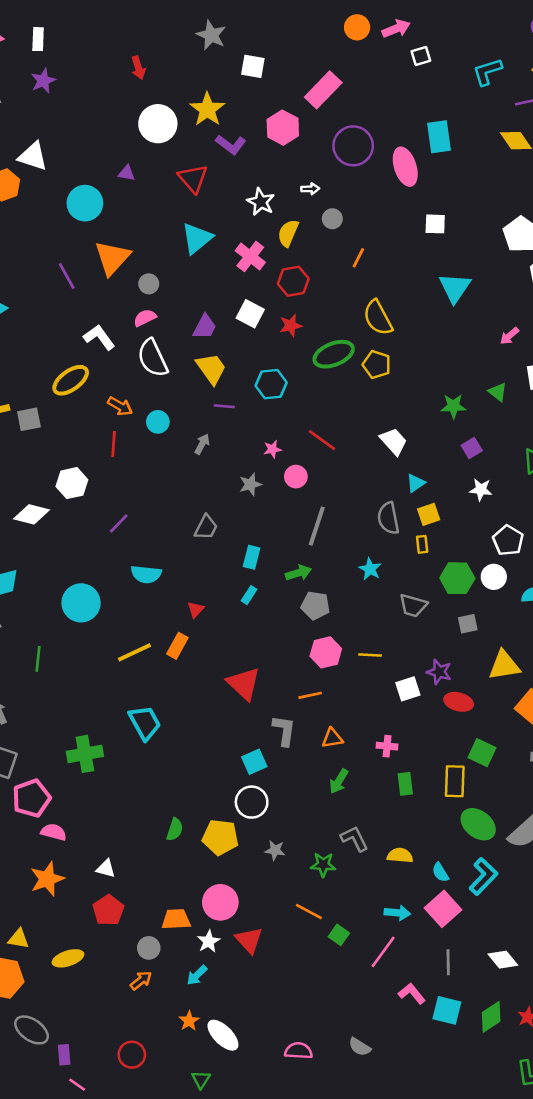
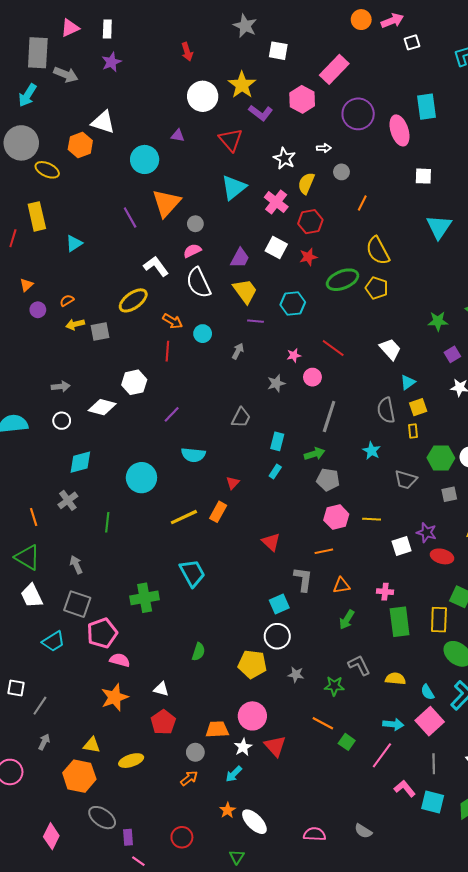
red triangle: (244, 684) -> (271, 542), size x0.7
green rectangle: (405, 784) -> (400, 622), size x1.6
green semicircle: (175, 829) -> (198, 652), moved

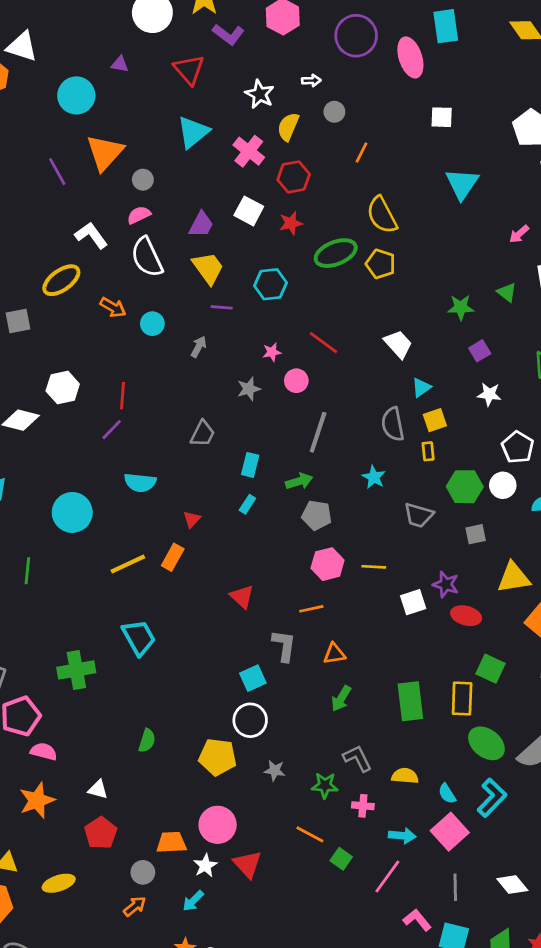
red line: (167, 351) -> (122, 396), moved
pink cross: (385, 592) -> (363, 806), moved

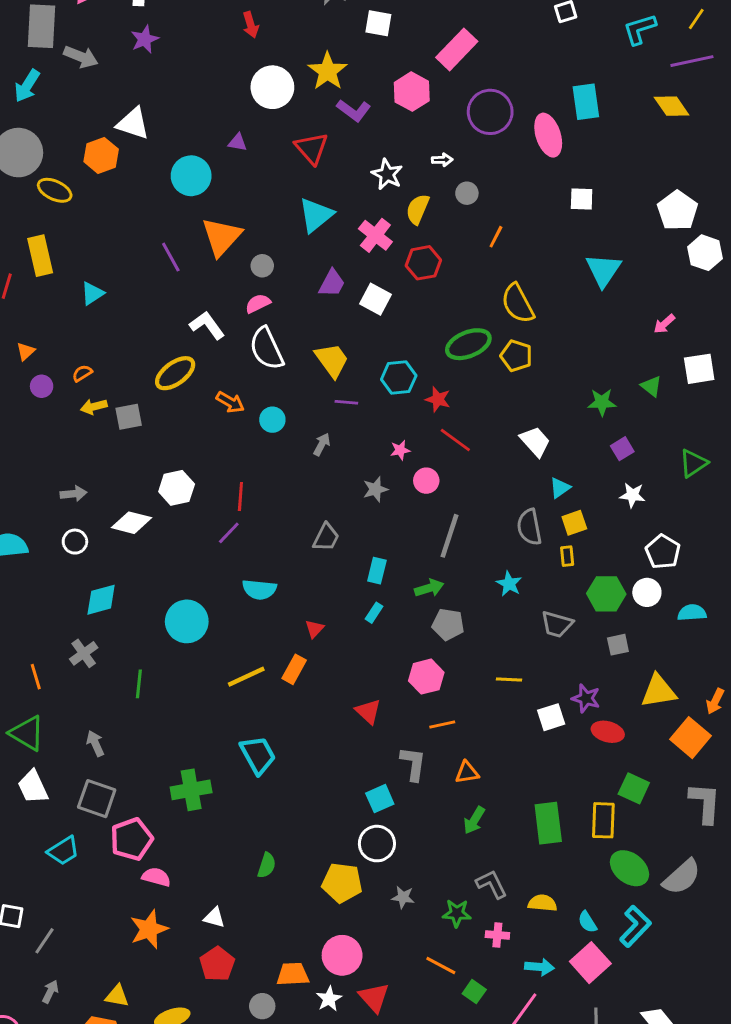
red star: (291, 223) -> (438, 399), moved, turned 30
purple trapezoid: (201, 224) -> (332, 283), moved
pink hexagon: (328, 564) -> (426, 677), moved

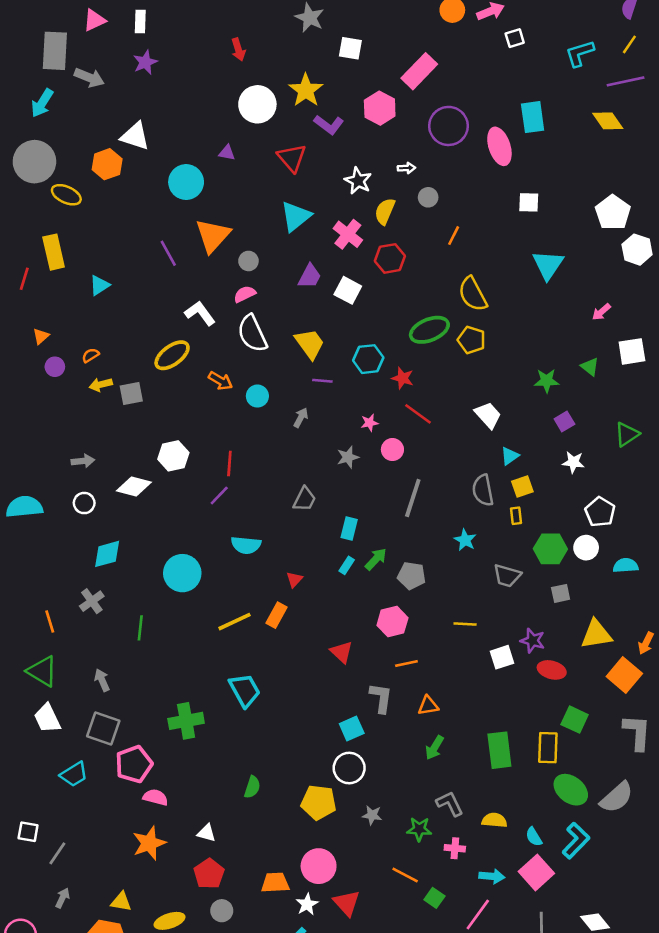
green arrow: (429, 588) -> (376, 559), moved, turned -30
gray circle: (262, 1006) -> (222, 911), moved

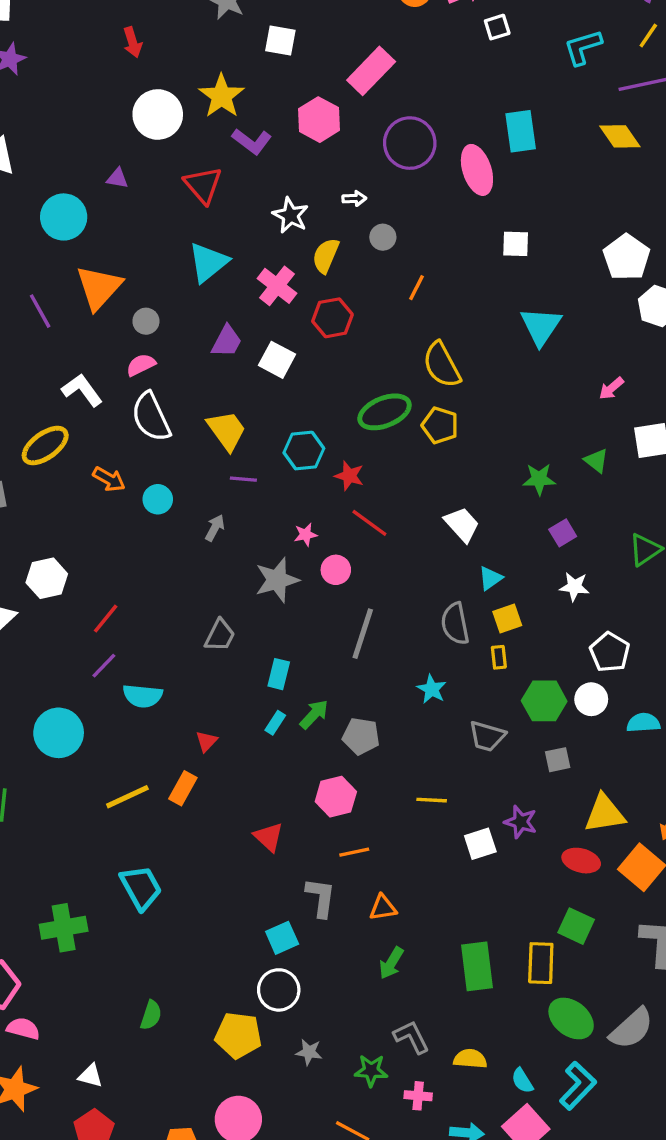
gray star: (348, 457) -> (277, 580), size x1.5
red line: (229, 464) -> (106, 619), moved, turned 35
purple line: (219, 495) -> (104, 666), moved
red ellipse: (552, 670) -> (581, 861), moved

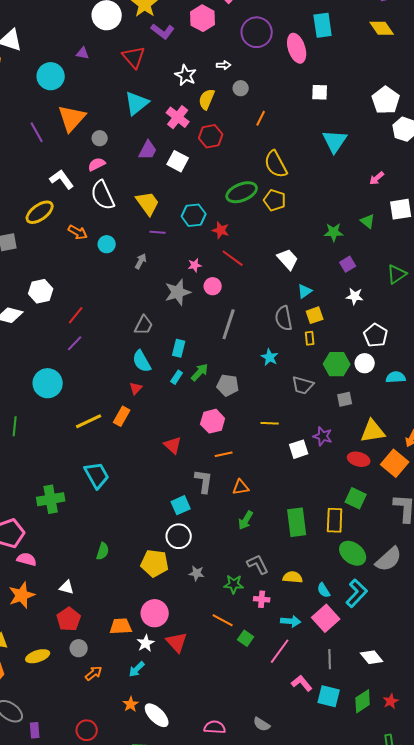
cyan semicircle: (143, 696) -> (142, 361), moved, turned 55

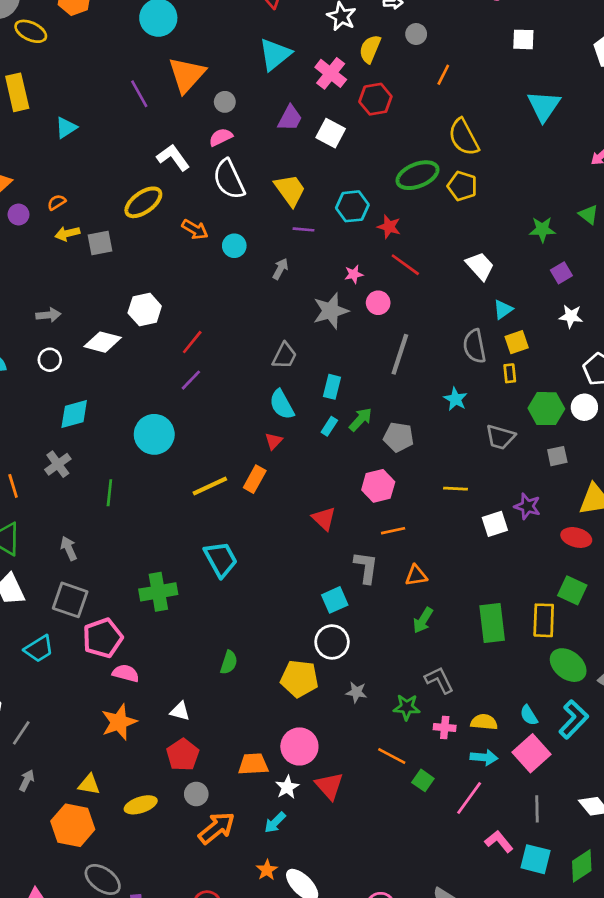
yellow semicircle: (293, 577) -> (484, 722), moved
orange arrow: (94, 673) -> (217, 828), size x1.6

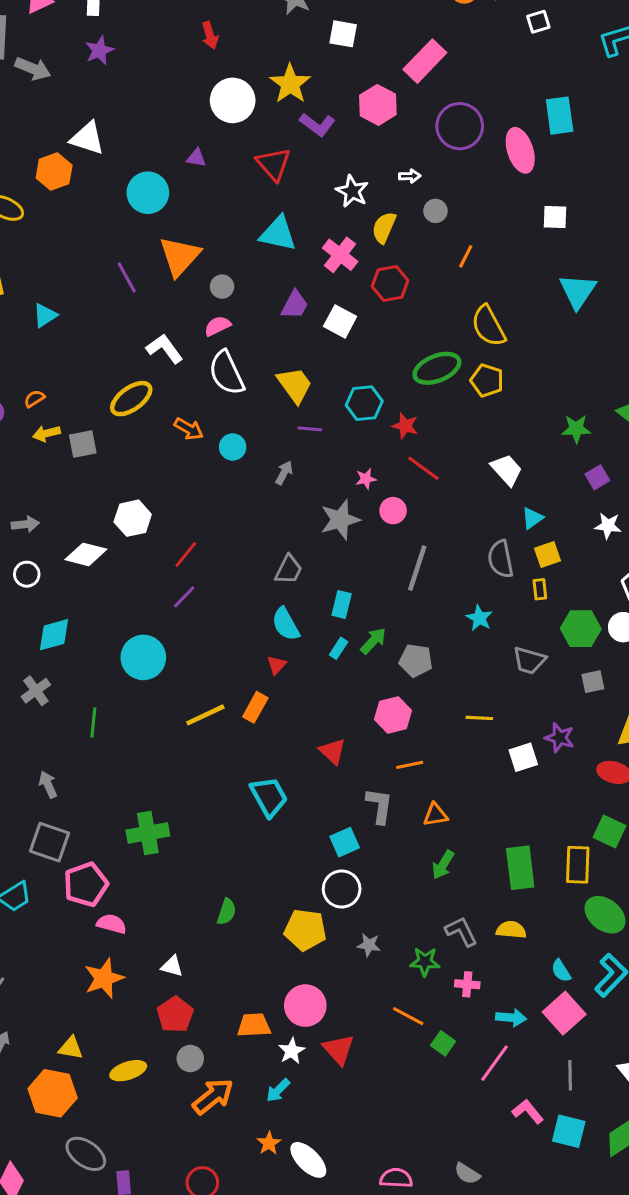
cyan triangle: (275, 54) -> (278, 234), turned 51
cyan trapezoid: (221, 559) -> (269, 797), moved
yellow semicircle: (484, 722) -> (511, 930), moved

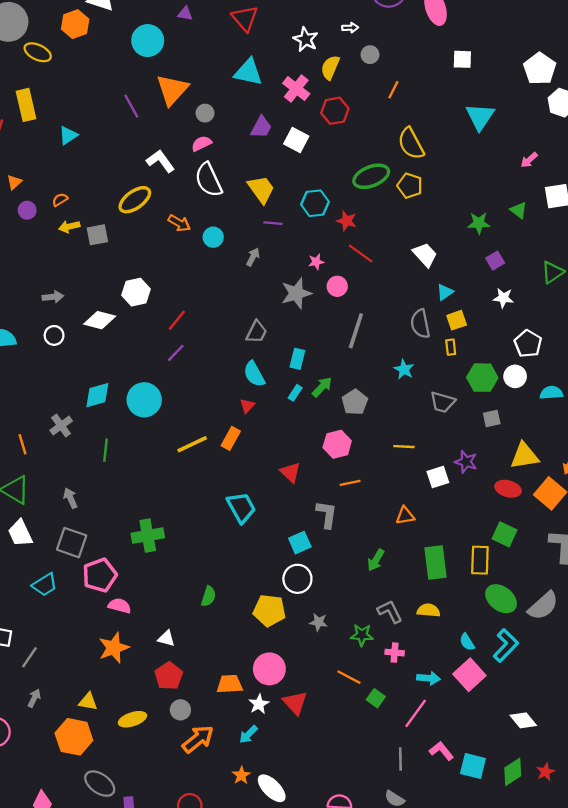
cyan diamond: (54, 635) -> (97, 395), moved
gray pentagon: (416, 660) -> (355, 402), turned 30
orange triangle: (435, 815) -> (405, 516), moved
gray line: (570, 1075) -> (400, 759), moved

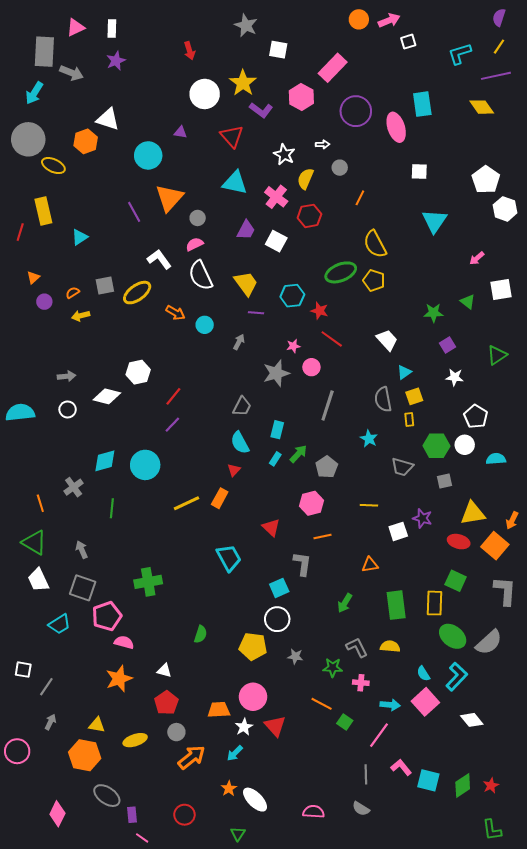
gray square: (97, 235) -> (105, 286), moved
white diamond: (523, 720) -> (472, 720), moved

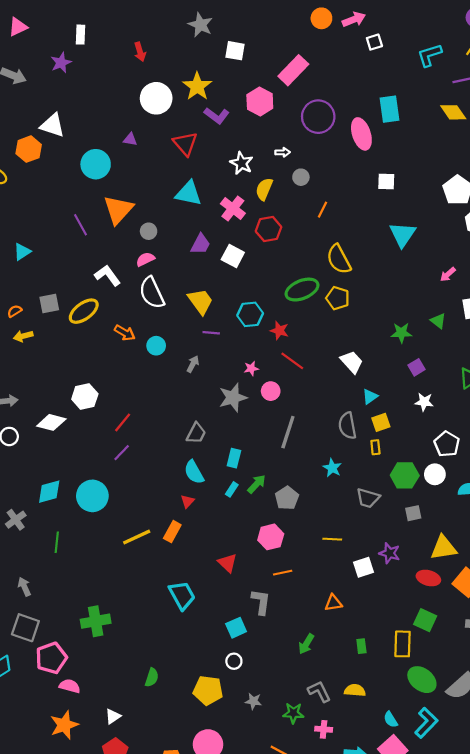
white rectangle: (112, 28) -> (80, 35), moved
green rectangle: (396, 605) -> (361, 646), size x0.5
white circle: (277, 619) -> (234, 661), size x0.6
white triangle: (164, 671) -> (113, 716), turned -49

